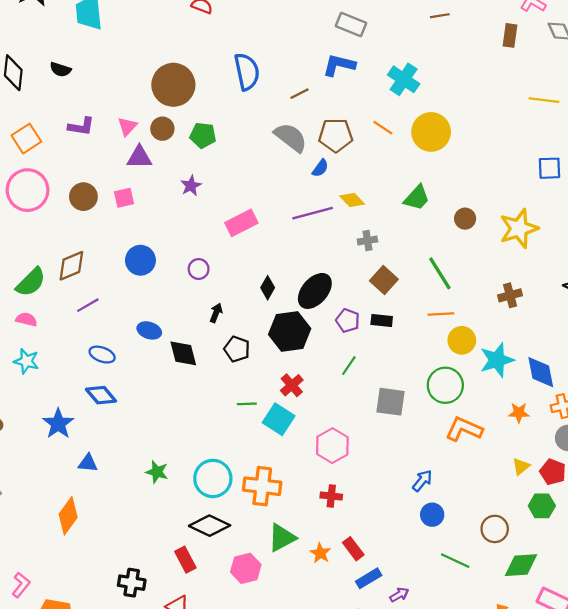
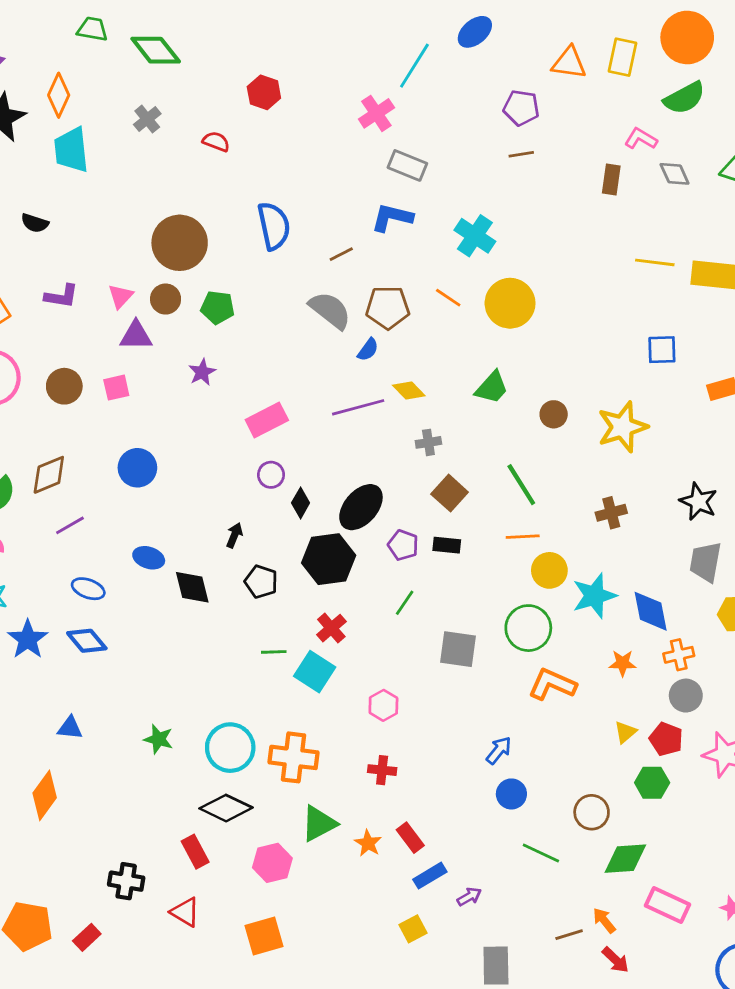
purple circle: (199, 269) -> (271, 475), moved
blue star: (58, 424) -> (28, 639), moved
pink hexagon: (332, 446) -> (383, 705), size x0.7

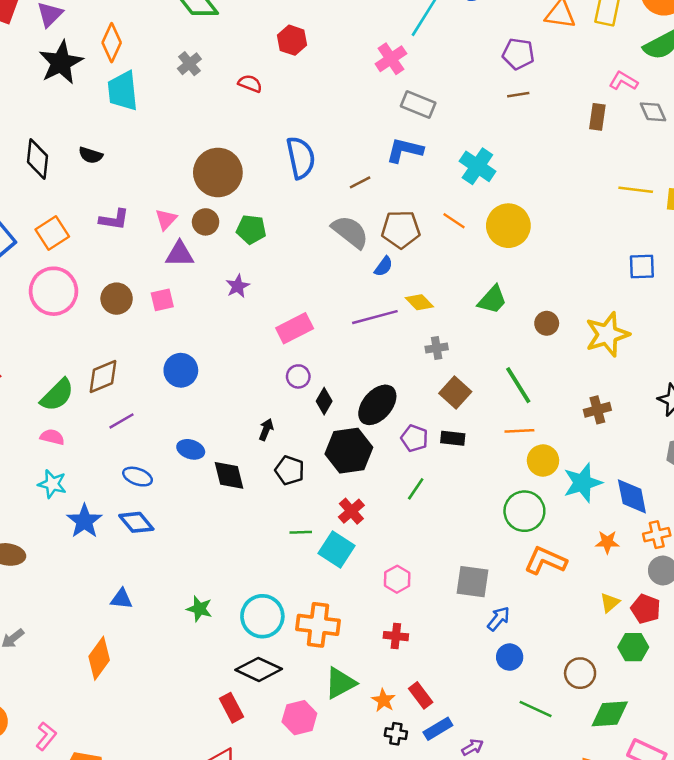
gray square: (458, 649) -> (473, 582), moved
black cross: (126, 881) -> (396, 734), moved, size x0.7

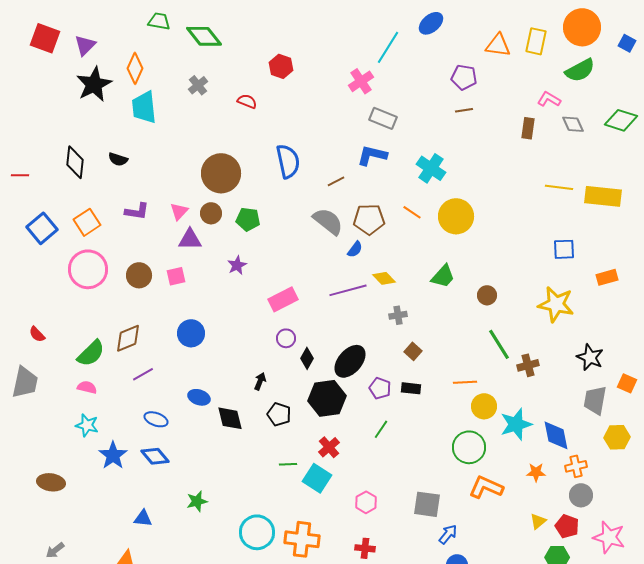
yellow star: (607, 334) -> (556, 304), moved, turned 30
green line: (518, 385) -> (499, 344), moved
brown square: (455, 393) -> (413, 351), size x0.7
green star: (199, 609) -> (197, 501), moved, turned -30

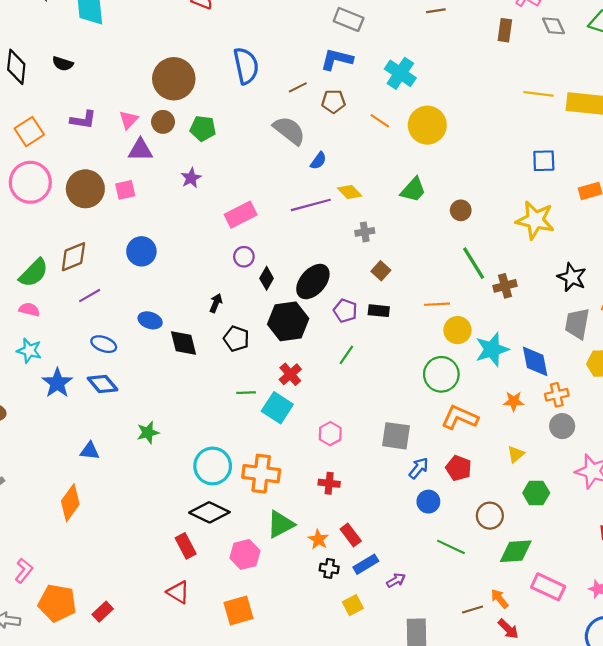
brown pentagon: (369, 219) -> (333, 101), moved, size x0.7
brown circle: (139, 275) -> (85, 189), size x1.4
red pentagon: (567, 526) -> (459, 468), moved

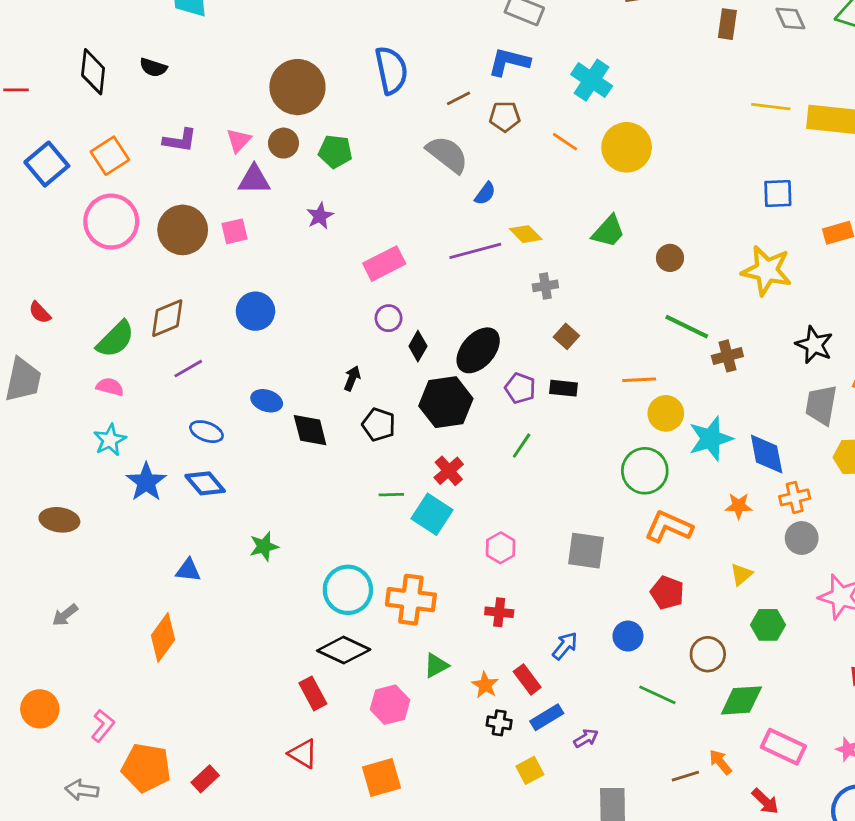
green line: (474, 263) -> (687, 327), turned -32
cyan star: (29, 351) -> (110, 440), turned 30
blue arrow: (419, 468) -> (565, 646), moved
green triangle: (281, 524) -> (436, 665), size x0.7
red arrow: (508, 629) -> (765, 801), moved

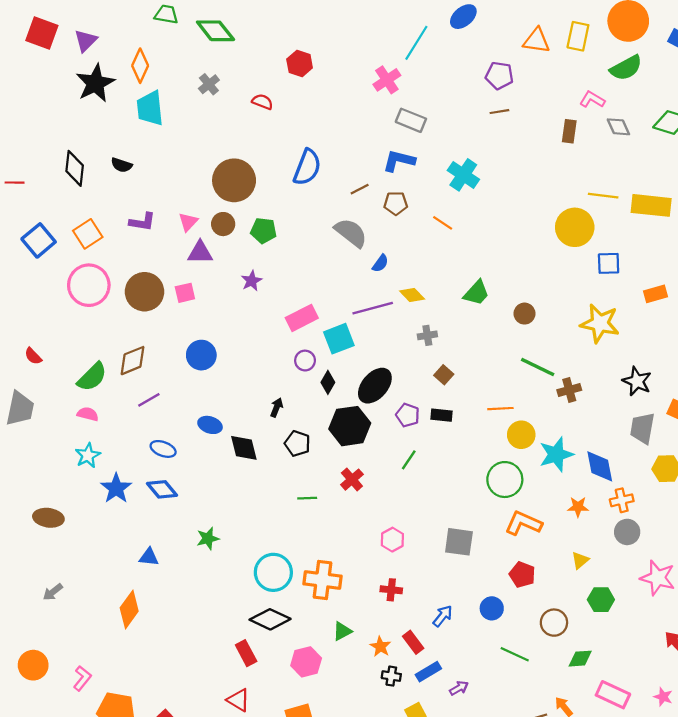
blue semicircle: (391, 70) -> (307, 167), turned 33
yellow circle: (627, 147) -> (575, 227), moved
cyan square: (432, 514) -> (339, 339), moved, turned 36
green diamond: (741, 700) -> (580, 659), size x0.7

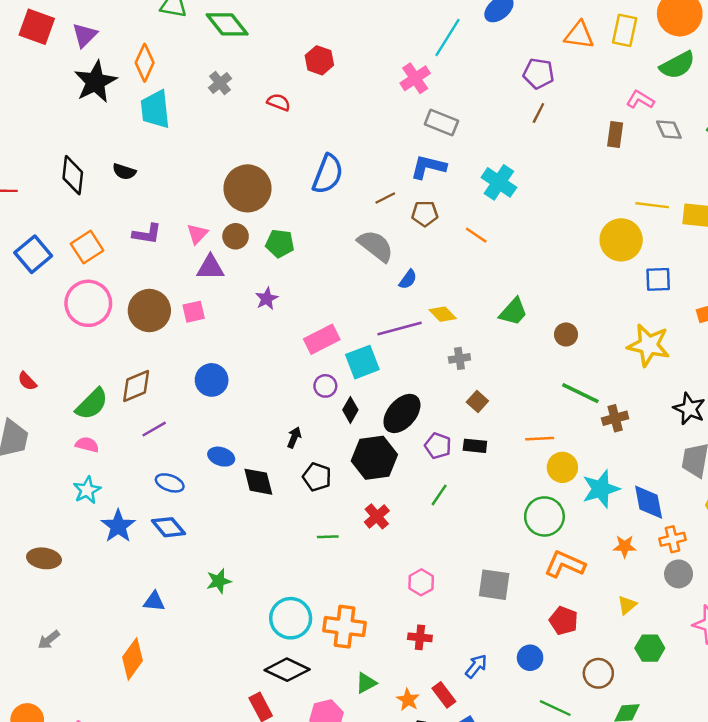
brown line: (499, 112) -> (538, 113), turned -54

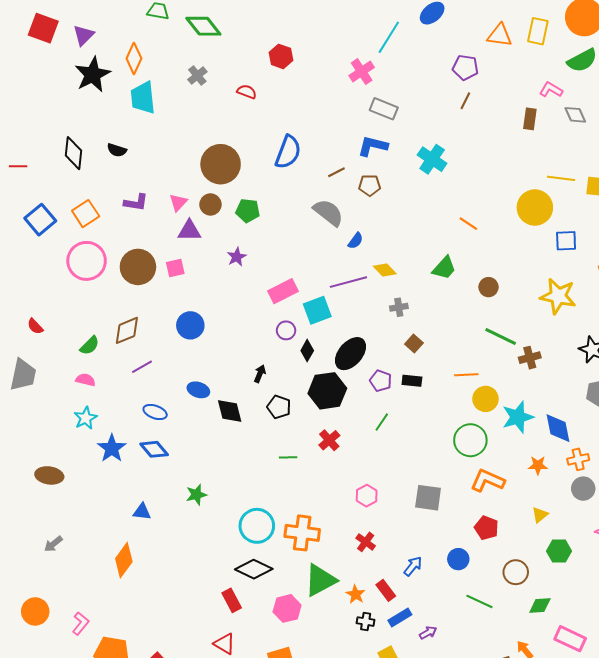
orange line: (476, 235) -> (468, 224), moved
green semicircle: (92, 404) -> (90, 346), size x0.7
red cross: (420, 637) -> (366, 542), turned 30
green triangle: (366, 683) -> (320, 580), size x1.8

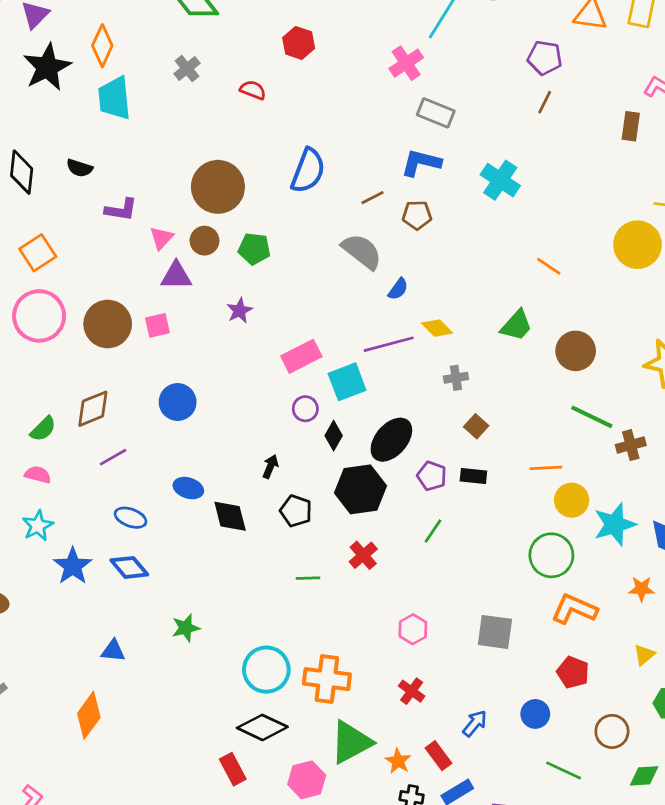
purple L-shape: (136, 202) -> (121, 210), moved
brown circle: (489, 287) -> (576, 351), size x1.5

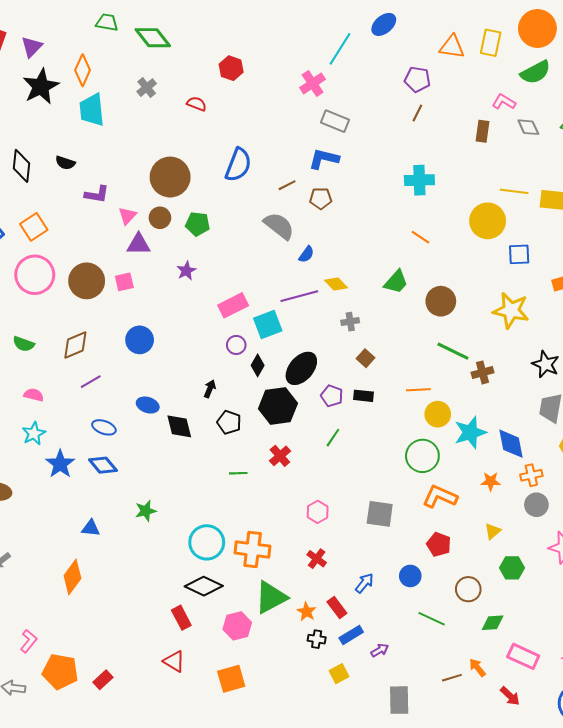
cyan cross: (500, 180) -> (419, 180), moved, turned -36
green semicircle: (43, 429) -> (24, 344), moved, turned 65

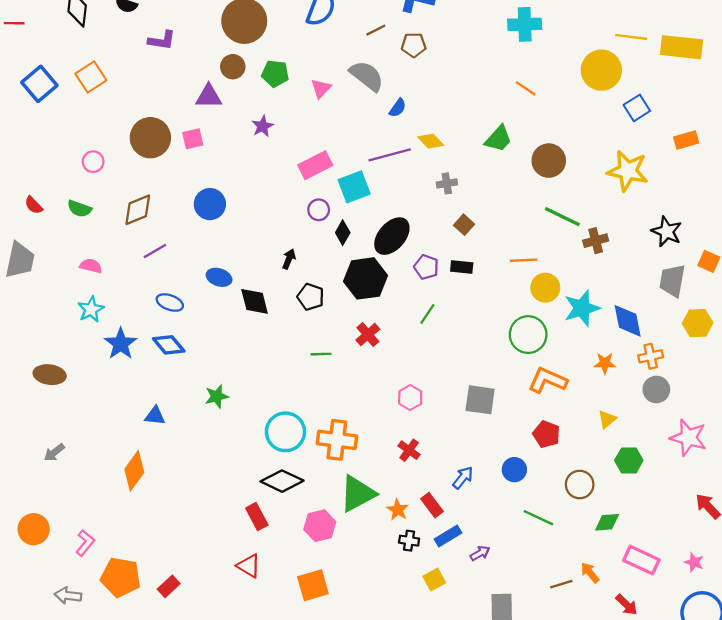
pink triangle: (127, 216) -> (321, 88), moved
blue square: (519, 254) -> (637, 108), turned -30
pink circle: (35, 275) -> (93, 162), moved, size x0.5

